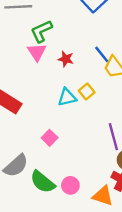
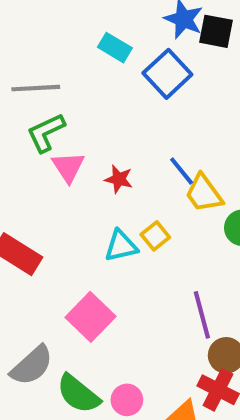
green L-shape: (41, 31) -> (46, 133), moved
pink square: (50, 138) -> (90, 317), size x1.6

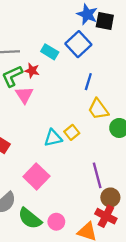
cyan rectangle: (115, 48) -> (50, 52), moved
blue line: (182, 171) -> (88, 82), moved, turned 56
red star: (119, 179) -> (32, 71), moved

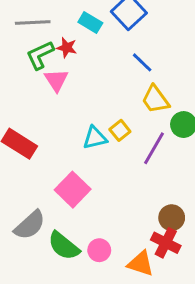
blue line: (88, 82) -> (142, 62), turned -63
purple line: (97, 175) -> (154, 148), moved, turned 45

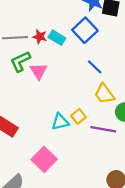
red star: (67, 48) -> (40, 37), moved
pink triangle: (56, 80) -> (39, 71), moved
purple line: (154, 148) -> (103, 129), turned 70

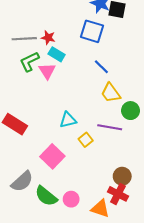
blue square: (85, 30) -> (92, 31), turned -30
cyan rectangle: (57, 38) -> (57, 54), moved
yellow square: (78, 116) -> (86, 140), moved

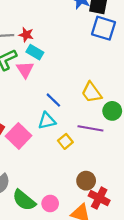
blue square: (92, 31) -> (104, 28), moved
blue line: (101, 67) -> (53, 100), moved
pink square: (52, 156) -> (19, 136), moved
brown circle: (122, 176) -> (86, 181), moved

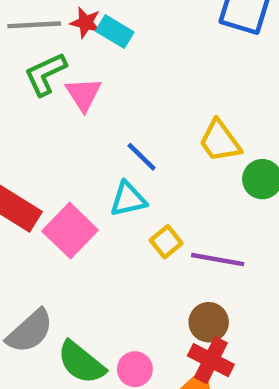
cyan rectangle: (35, 52) -> (115, 32), moved
purple line: (90, 128) -> (218, 260), moved
red cross: (99, 198) -> (211, 360), moved

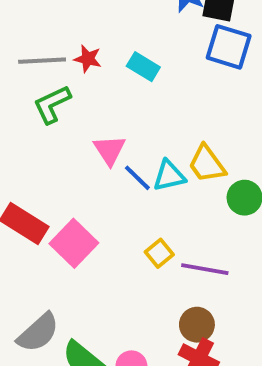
cyan rectangle: (115, 32) -> (143, 67), moved
pink triangle: (83, 94) -> (110, 150), moved
cyan triangle: (128, 199) -> (169, 176), moved

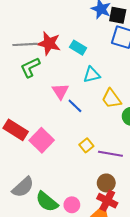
red star: (88, 59) -> (49, 43), size x1.6
cyan triangle: (169, 176) -> (92, 75), moved

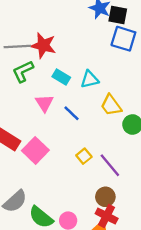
cyan rectangle: (78, 48) -> (61, 77), moved
pink triangle: (60, 91) -> (44, 103), moved
purple line: (110, 154) -> (110, 165), turned 40

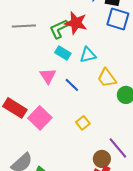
red star: (43, 45) -> (76, 23), moved
green L-shape: (23, 71) -> (59, 29), moved
purple line: (110, 165) -> (118, 148), moved

